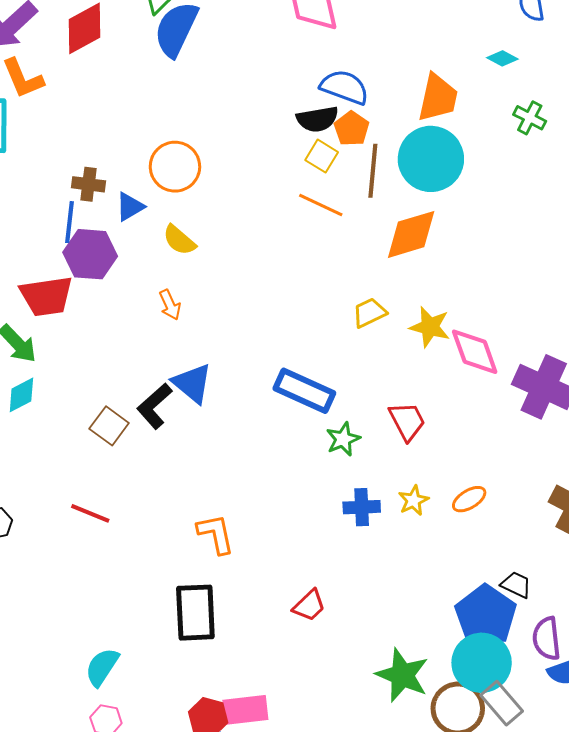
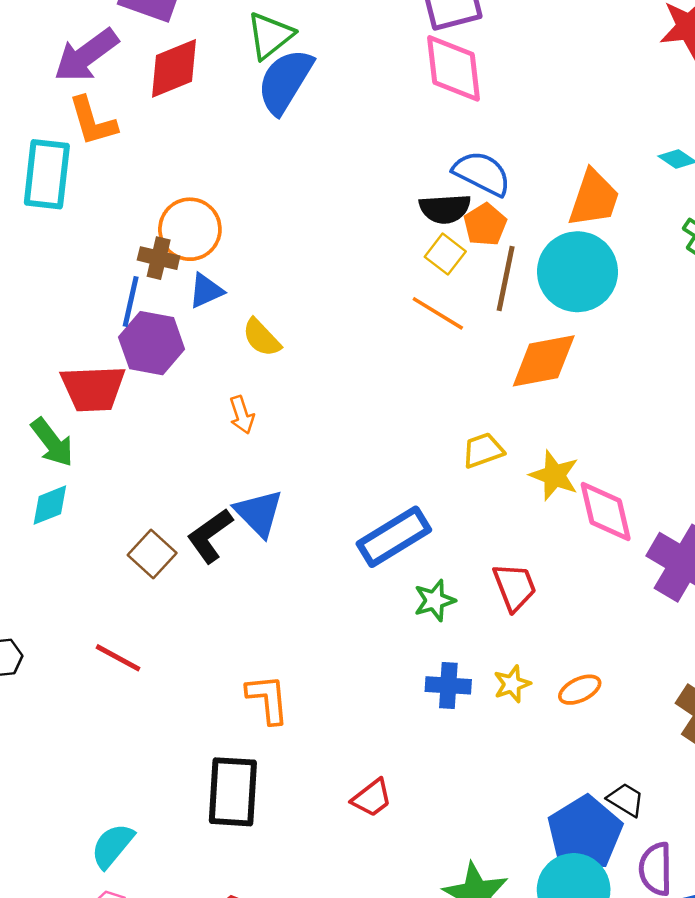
orange circle: (175, 167) -> (190, 229), moved
blue rectangle: (304, 391) -> (394, 537), turned -62

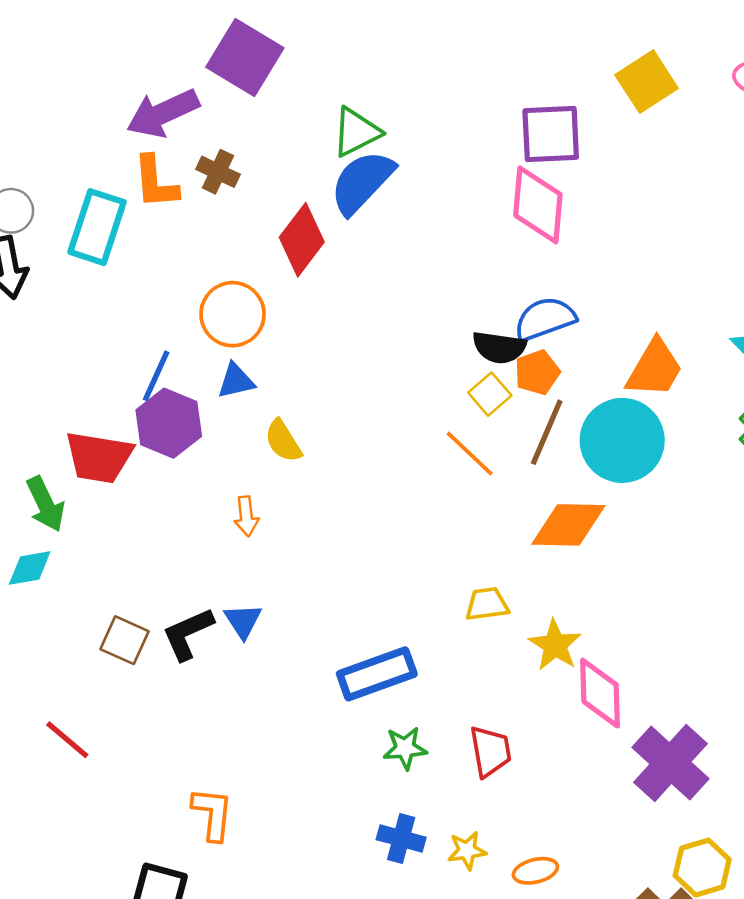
red diamond: (174, 68) -> (302, 240), moved, turned -42
blue semicircle: (482, 173) -> (545, 319), turned -58
brown cross: (159, 258) -> (218, 172), moved
blue triangle: (259, 513) -> (243, 621), size x0.7
brown square: (152, 554) -> (125, 640), turned -30

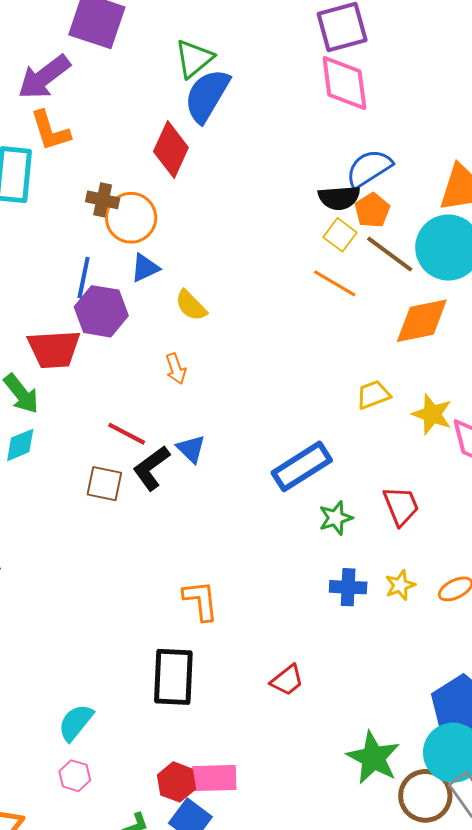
brown cross: (218, 172) -> (103, 200), moved
brown line: (547, 432) -> (390, 254), turned -64
red line: (67, 740) -> (127, 434), moved

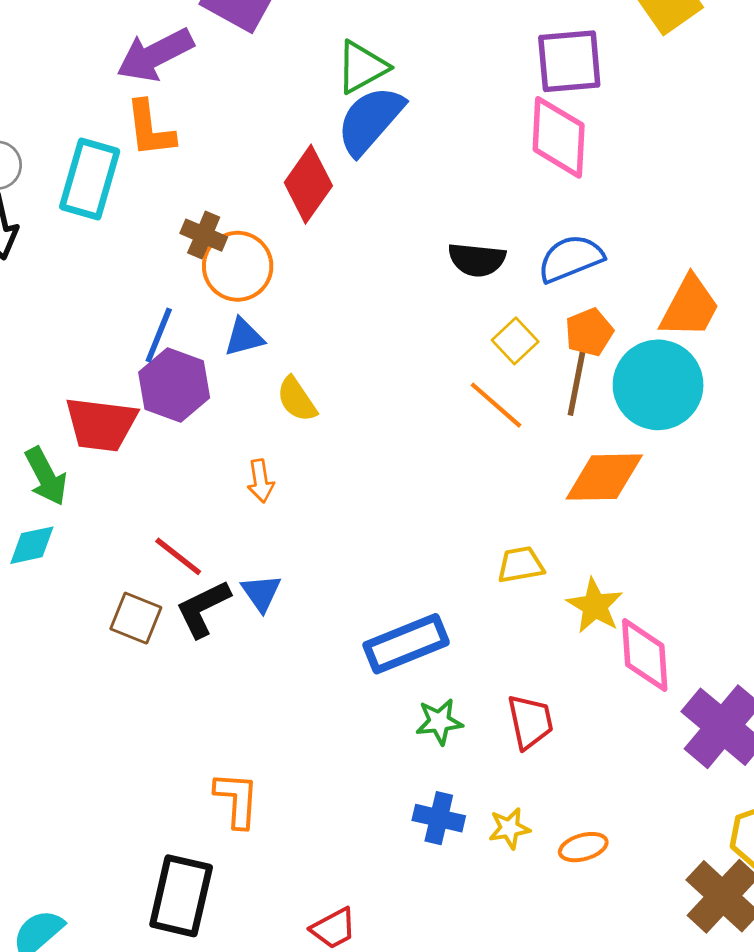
black semicircle: (339, 198) -> (477, 260), moved
orange pentagon: (372, 210) -> (589, 332), moved
brown line: (390, 254) -> (577, 379), turned 54

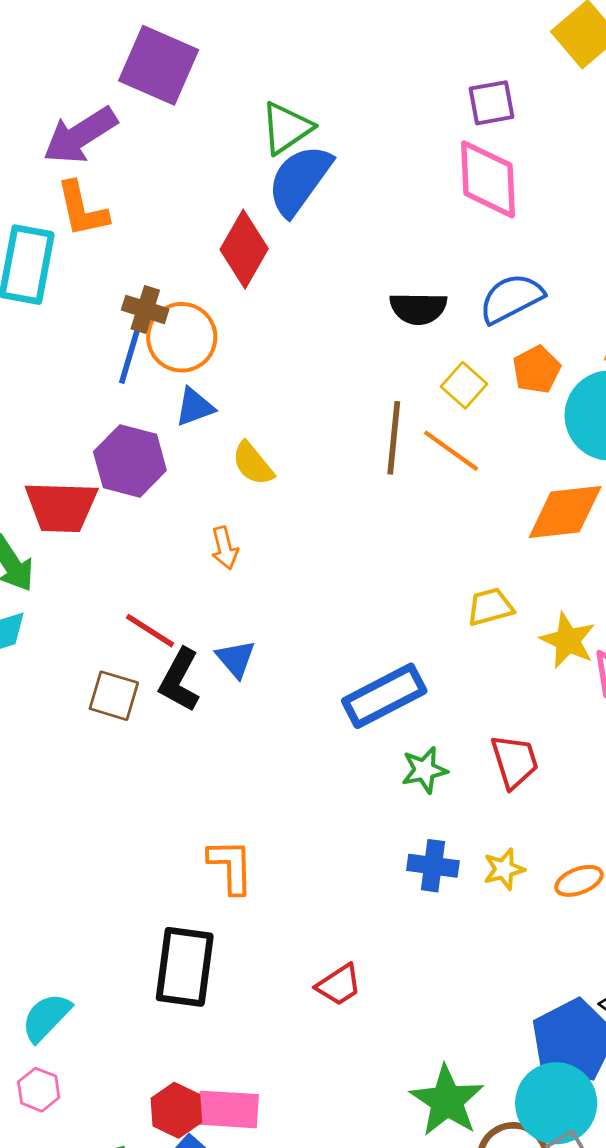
purple square: (569, 61) -> (491, 103), size x0.7
blue line: (159, 335) -> (130, 356), moved
brown line: (577, 379) -> (394, 438), moved
black L-shape: (203, 609) -> (180, 680), turned -30

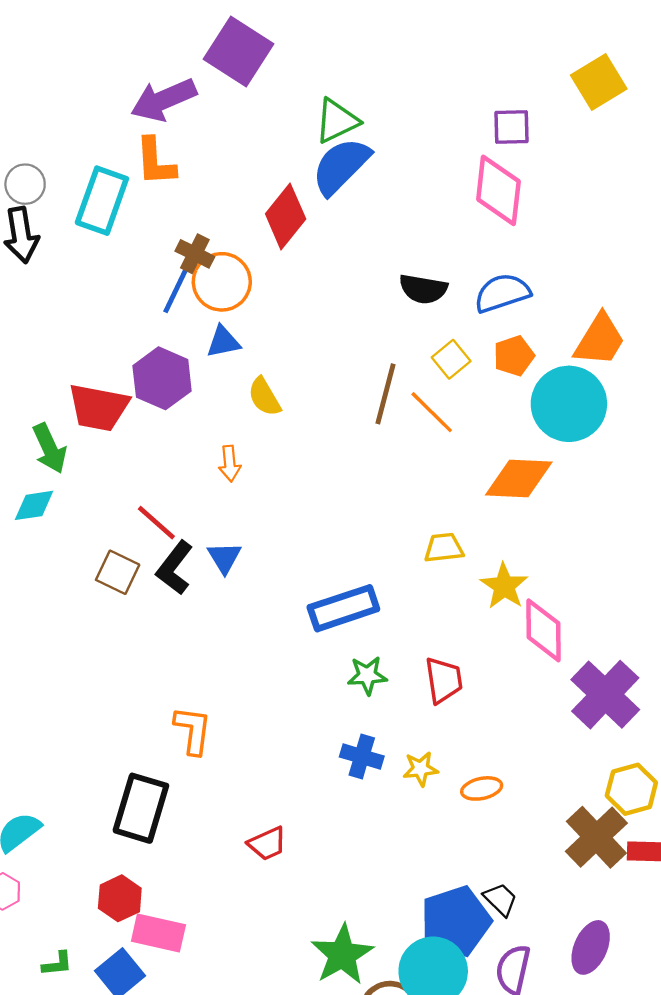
red hexagon: (176, 1110) -> (120, 898), moved

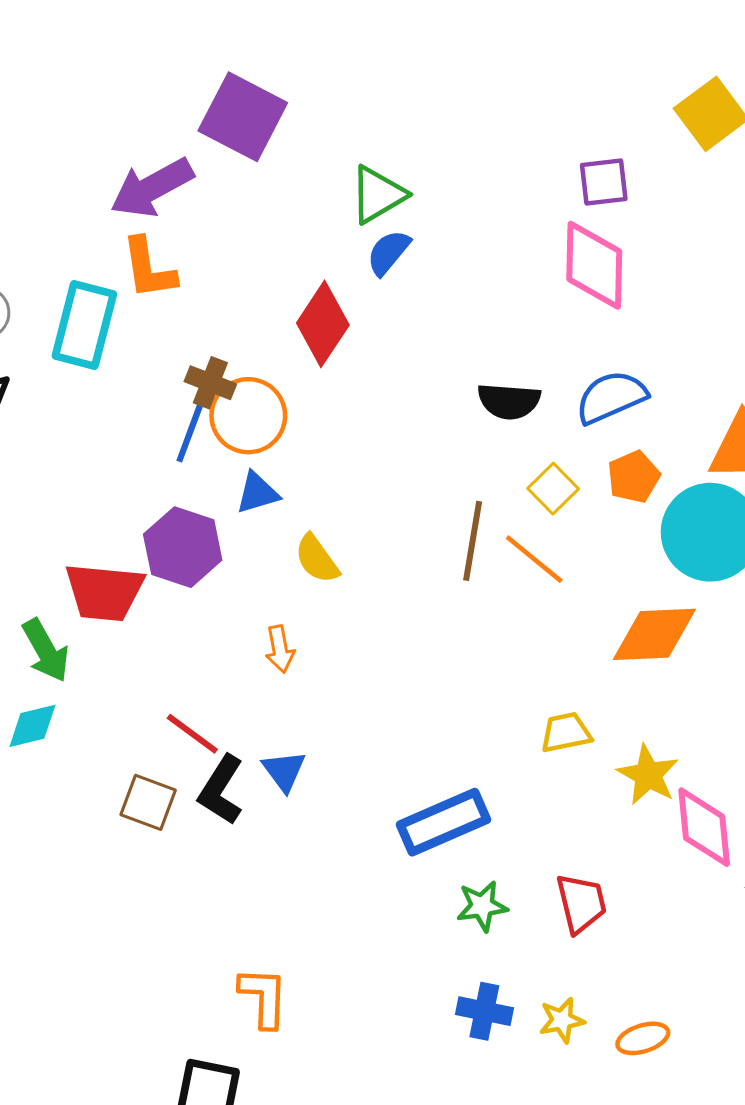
blue semicircle: (341, 166) -> (388, 252), size x0.6

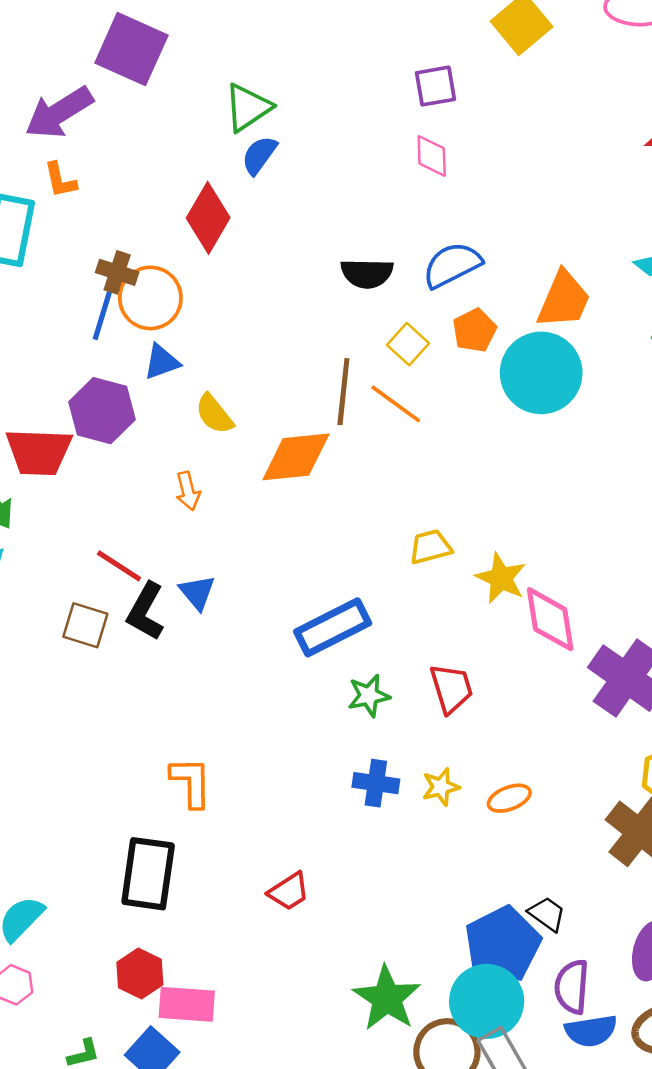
pink diamond: (594, 265) -> (432, 156), size x0.6
orange L-shape: (149, 269) -> (60, 180), size x0.7
orange diamond: (654, 634) -> (296, 457), moved

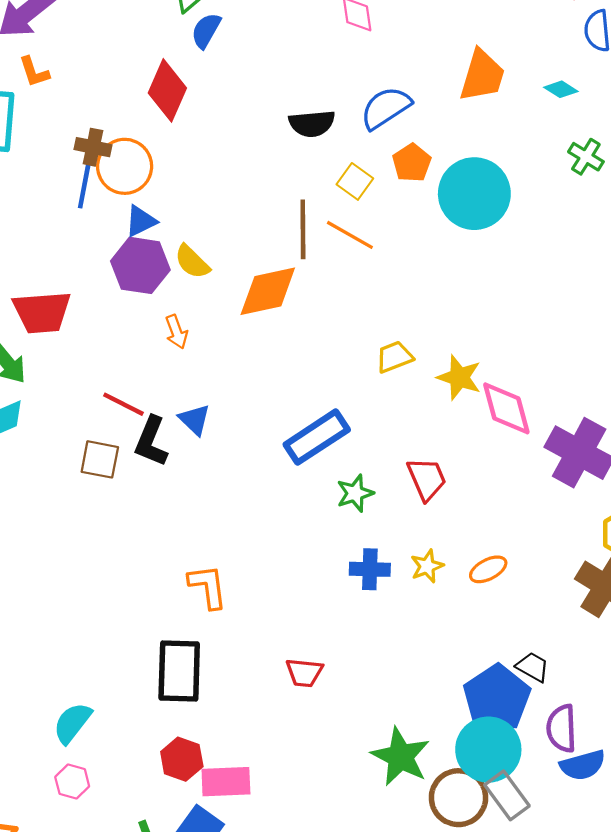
orange trapezoid: (564, 300) -> (482, 76), moved
purple hexagon: (102, 411) -> (140, 265), moved
red trapezoid: (289, 891) -> (304, 673), turned 45

